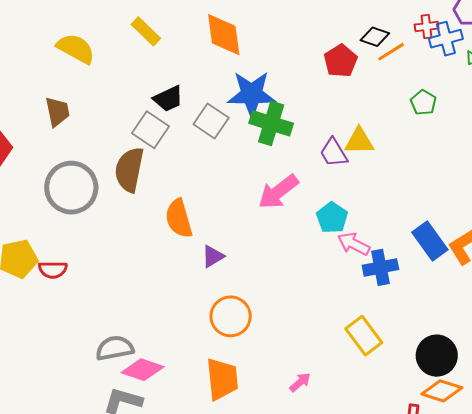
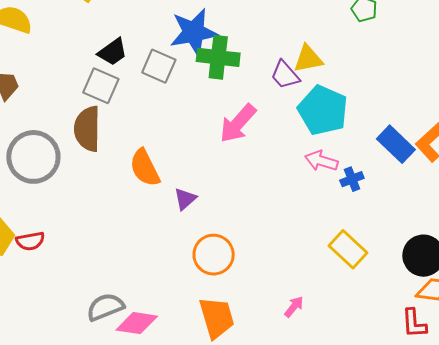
cyan pentagon: (332, 218) -> (323, 110), moved, size x1.6
blue cross: (380, 267) -> (352, 179), size x0.7

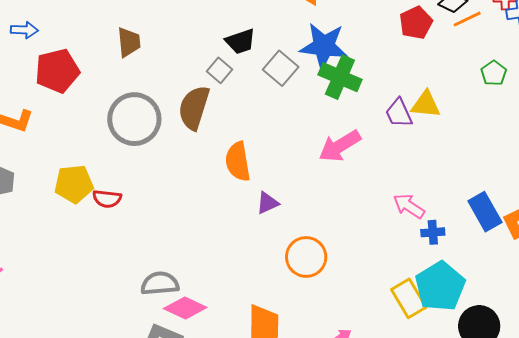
gray square: (101, 86) -> (219, 70), size x0.7
cyan pentagon: (323, 110) -> (440, 286), moved
orange circle: (214, 255) -> (306, 257), moved

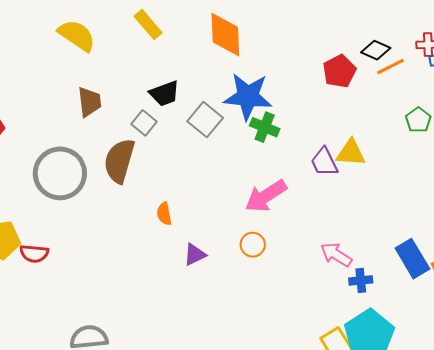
brown trapezoid: (129, 42) -> (89, 102), moved
green cross: (340, 77) -> (265, 127), size x0.7
orange semicircle: (238, 162) -> (164, 214), size x0.6
orange circle: (306, 257) -> (253, 245), moved, size x0.6

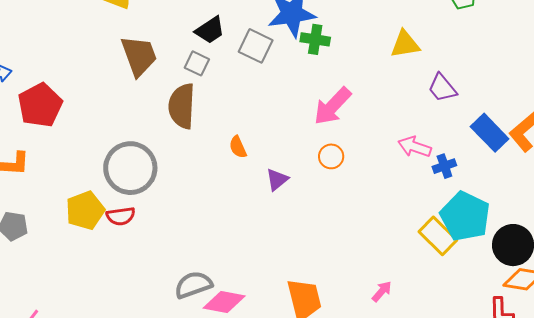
brown trapezoid: (89, 102) -> (139, 56), size x1.4
purple trapezoid: (324, 162) -> (442, 88), moved
gray circle: (60, 173) -> (130, 168), moved

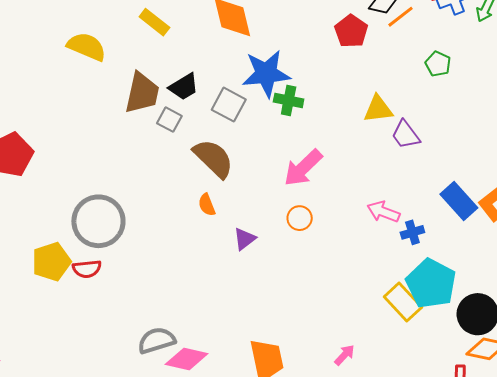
brown trapezoid: (139, 56) -> (142, 93), moved, turned 30
purple trapezoid: (442, 88) -> (405, 135), moved
brown semicircle: (182, 106) -> (213, 158), moved, turned 129

